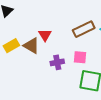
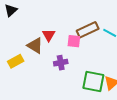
yellow rectangle: (11, 46) -> (16, 61), moved
pink square: (80, 57) -> (74, 41), moved

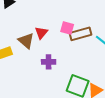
pink square: (74, 41) -> (67, 28), moved

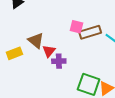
red triangle: (41, 33) -> (49, 51), moved

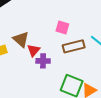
brown rectangle: (90, 32) -> (74, 46), moved

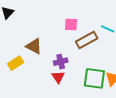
red triangle: (34, 50) -> (58, 77), moved

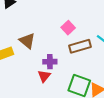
pink square: (71, 24) -> (68, 28), turned 32

